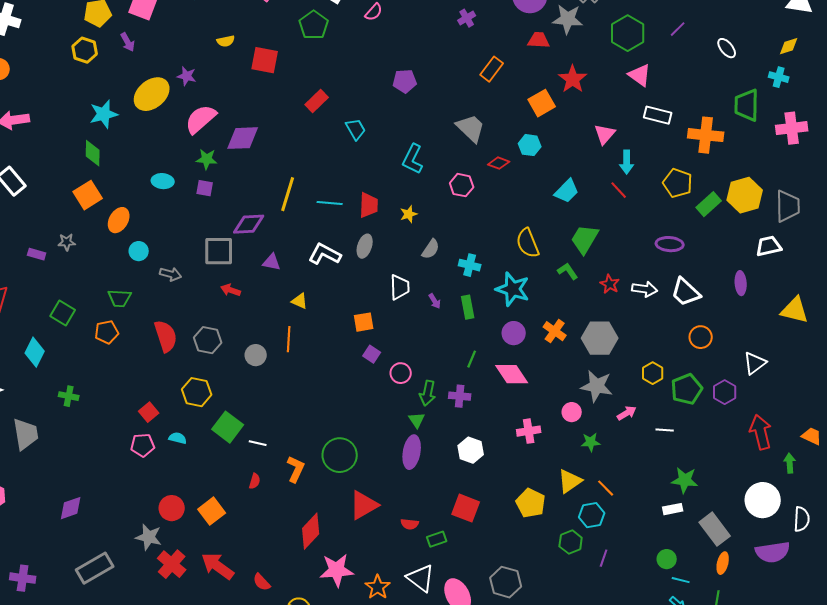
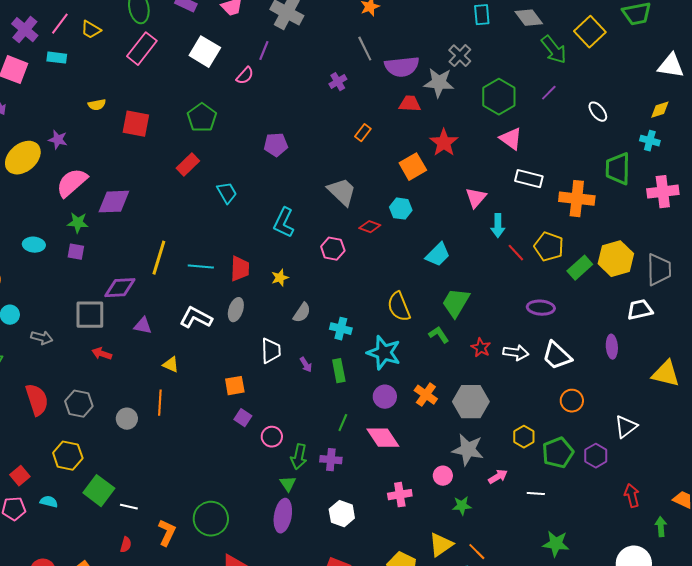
green pentagon: (314, 25) -> (202, 118), moved
orange rectangle: (492, 69) -> (363, 133), size x0.7
red line: (619, 190) -> (516, 253), moved
red arrow: (761, 432) -> (632, 496), size x0.7

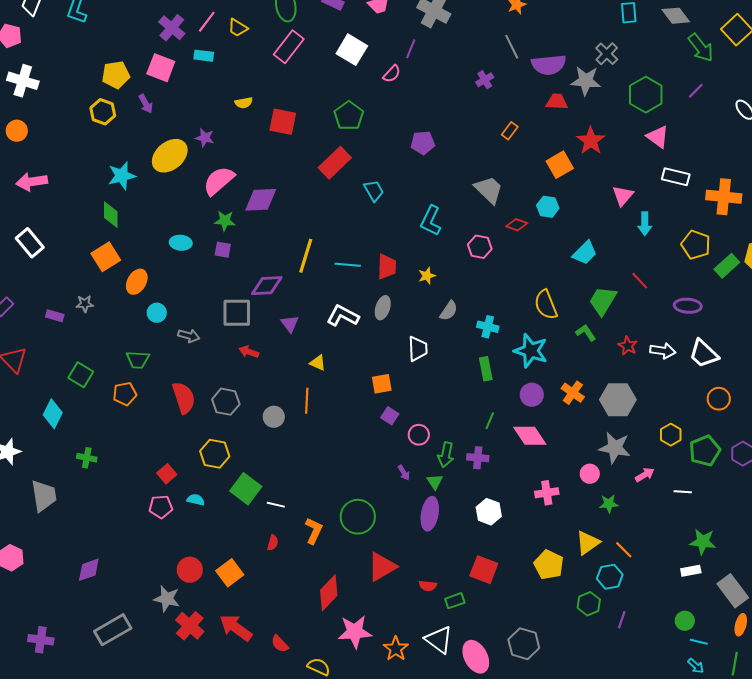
red rectangle: (188, 165) -> (335, 163), size x1.4
red line: (516, 253) -> (640, 281), moved
purple triangle: (143, 326) -> (290, 324), turned 42
purple arrow: (306, 365) -> (404, 473), moved

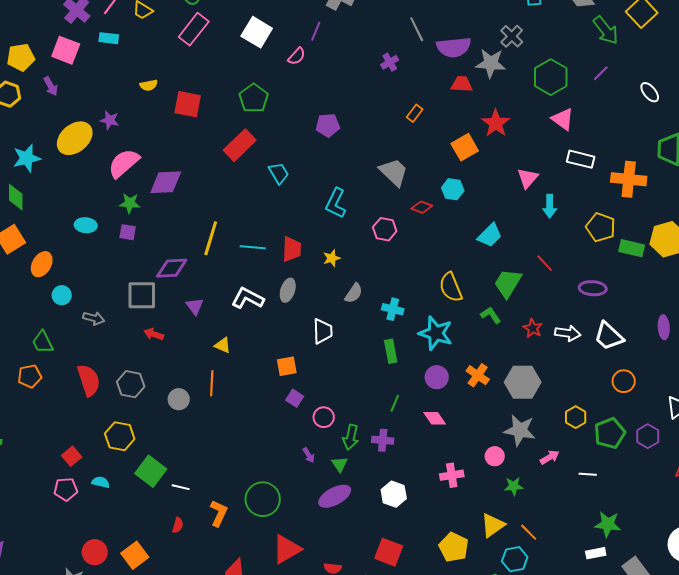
green rectangle: (727, 266) -> (632, 248), turned 55
green trapezoid: (138, 360) -> (43, 342), turned 60
pink diamond: (530, 436) -> (435, 418), size x0.7
purple ellipse: (430, 514) -> (335, 496), turned 52

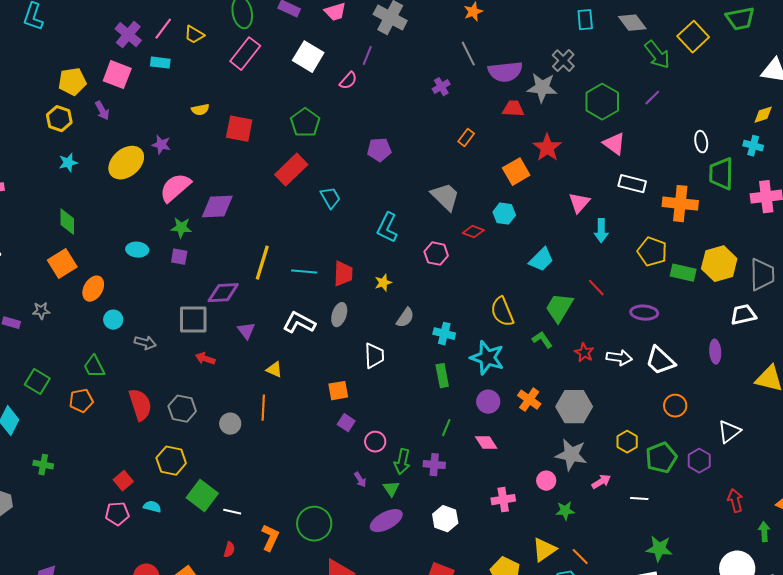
white ellipse: (650, 92) -> (701, 142), moved, turned 30
cyan star: (27, 158) -> (68, 163), moved, size x0.7

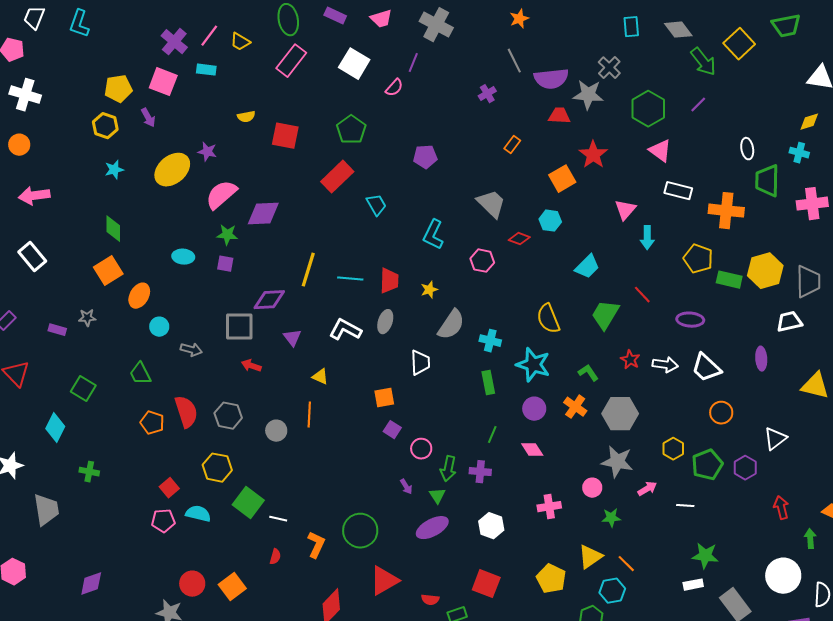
gray semicircle: (405, 318) -> (451, 325), size x1.5
green L-shape: (542, 340) -> (588, 373), moved
orange pentagon: (81, 401) -> (152, 423), moved, turned 30
cyan semicircle: (152, 507) -> (198, 514), size x1.4

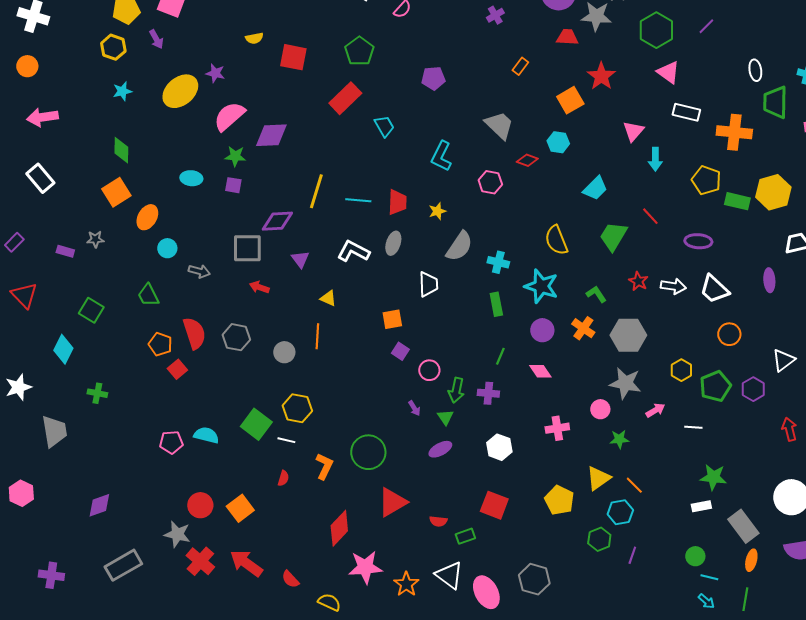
yellow hexagon: (217, 468) -> (297, 408), moved
red square: (169, 488) -> (177, 369), moved
purple ellipse: (432, 528) -> (440, 449), size x0.7

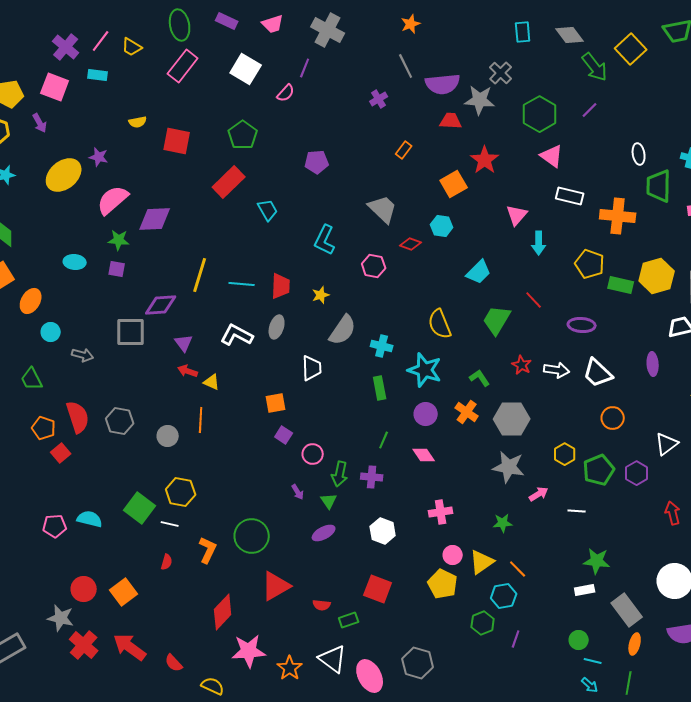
red arrow: (259, 287) -> (188, 371), moved
pink circle: (600, 409) -> (453, 555), moved

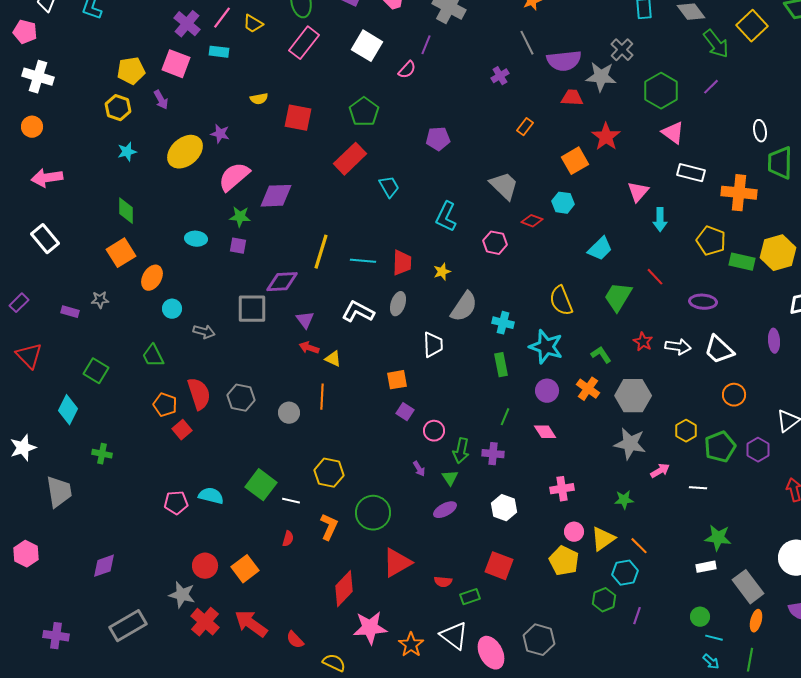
yellow hexagon: (181, 492) -> (329, 473), moved

